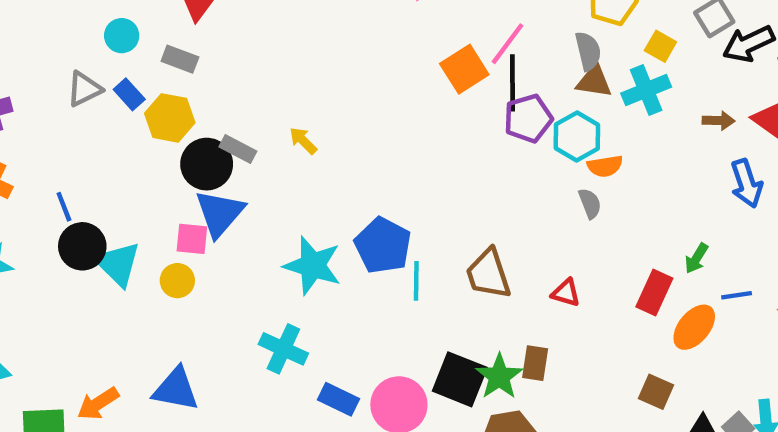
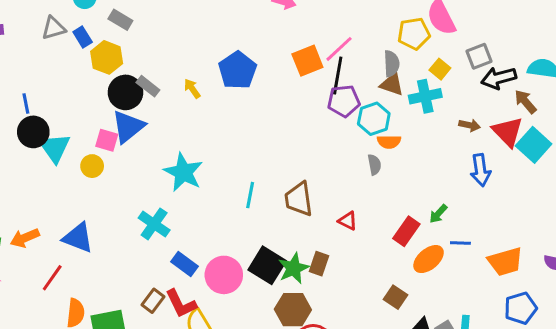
blue pentagon: (383, 245) -> (237, 70), moved

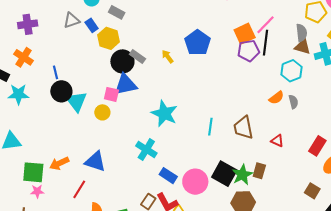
purple pentagon: (344, 101) -> (249, 51), moved
blue triangle: (128, 127) -> (125, 84), turned 30
orange semicircle: (389, 142) -> (276, 98), moved, turned -35

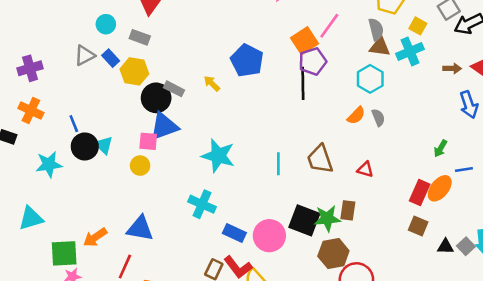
black line: (266, 43) -> (303, 83), moved
cyan star: (18, 94) -> (49, 164), moved
cyan triangle: (76, 101) -> (104, 145), moved, size x0.7
red rectangle: (317, 146) -> (420, 192), moved
green star: (242, 175) -> (327, 218), turned 30

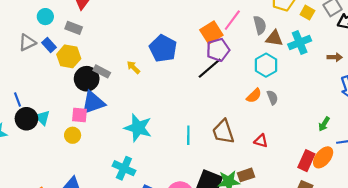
yellow square: (418, 26) -> (307, 13), moved
gray semicircle: (376, 29) -> (260, 25), moved
black line: (303, 83) -> (210, 68), turned 50
brown rectangle: (348, 210) -> (246, 175), turned 63

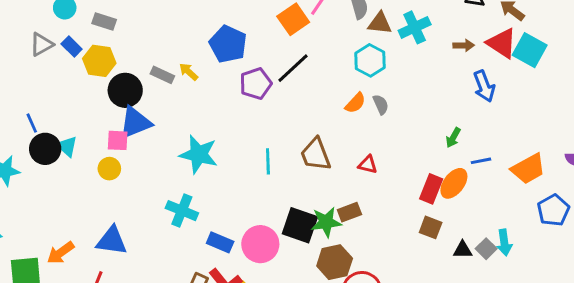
purple pentagon: (218, 50) -> (256, 84), moved
gray rectangle: (102, 71) -> (162, 75), moved

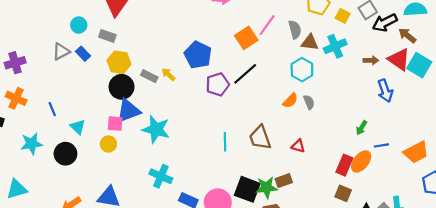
yellow hexagon: (99, 61) -> (119, 62), moved
black circle: (45, 149) -> (65, 154), moved
cyan star: (199, 154) -> (156, 129), moved

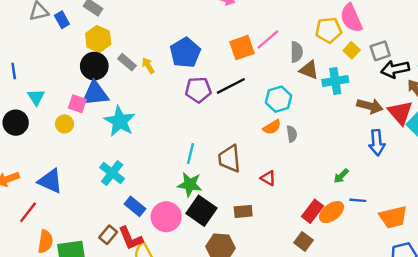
brown arrow: (371, 60) -> (370, 106), size x1.5
cyan hexagon: (302, 70) -> (279, 99), moved
green star: (266, 188) -> (190, 184), moved

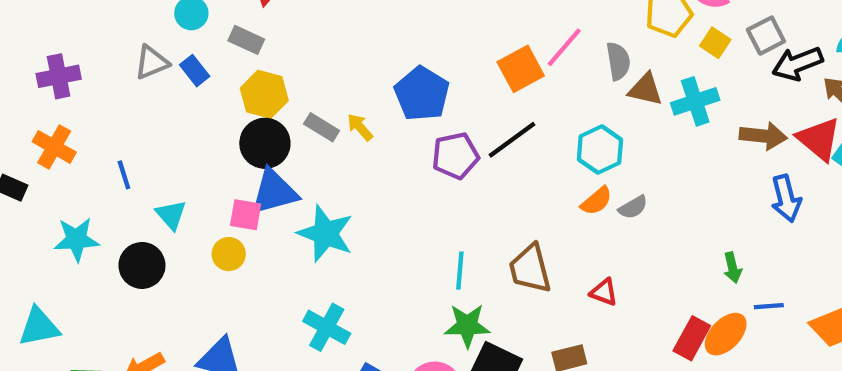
gray semicircle: (292, 134) -> (633, 207), turned 77
green arrow: (341, 176) -> (732, 268), turned -49

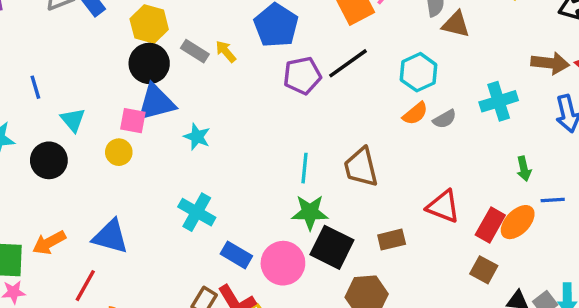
cyan cross: (695, 101) -> (499, 101), moved
cyan star: (326, 234) -> (197, 137), size x0.6
red triangle: (604, 292) -> (443, 207), moved, size x1.5

